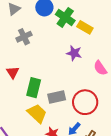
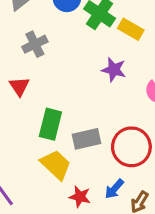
red triangle: (13, 72) -> (19, 86), moved

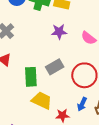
gray rectangle: (86, 139) -> (55, 67), moved

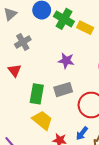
purple star: (59, 32) -> (66, 61), moved

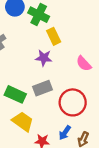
yellow rectangle: (85, 28) -> (54, 36), moved, turned 42
green rectangle: (37, 94) -> (15, 94), turned -72

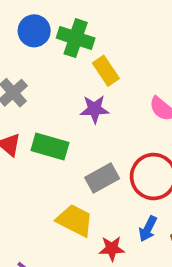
gray rectangle: (42, 88) -> (102, 178), moved
green rectangle: (15, 94) -> (50, 147), moved

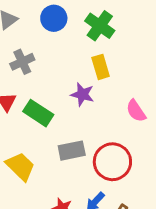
green cross: (76, 38) -> (100, 26), moved
yellow trapezoid: (75, 220) -> (20, 166), moved

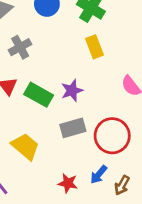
purple star: (82, 94) -> (72, 91), moved, turned -30

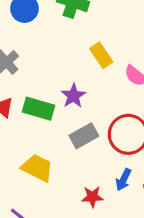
yellow rectangle: (95, 47) -> (101, 55), moved

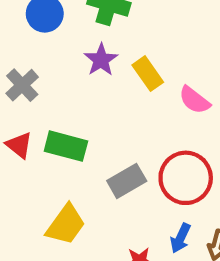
purple star: (73, 96) -> (101, 60), moved
yellow trapezoid: (37, 168) -> (66, 225), turned 100

